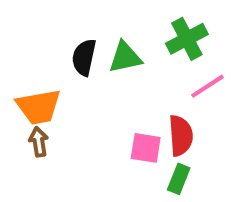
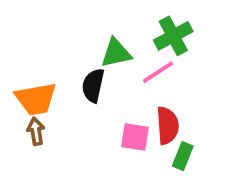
black semicircle: (84, 57) -> (93, 85), moved
pink line: (207, 86) -> (158, 72), moved
green rectangle: (179, 179) -> (183, 156), moved

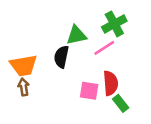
green rectangle: (183, 156) -> (121, 103), turned -60

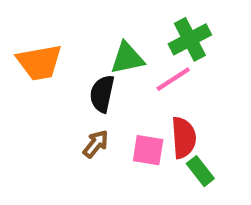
orange trapezoid: (24, 66) -> (39, 62), moved
brown arrow: (24, 87) -> (96, 144), moved, turned 48

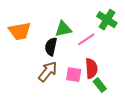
green cross: (190, 39) -> (107, 20), moved, turned -30
brown arrow: (96, 144) -> (48, 72), size x1.5

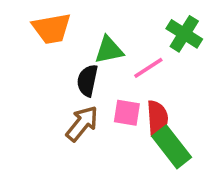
orange trapezoid: (20, 31) -> (52, 28), moved
pink square: (74, 75) -> (127, 113), moved
green rectangle: (100, 85) -> (172, 147), size x1.6

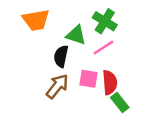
green cross: (184, 34) -> (105, 21), moved
green triangle: (109, 50) -> (76, 35), turned 30
green rectangle: (172, 147) -> (120, 102), size x0.7

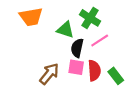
pink line: (103, 48) -> (100, 40), moved
black semicircle: (61, 56) -> (77, 48), moved
green rectangle: (120, 102) -> (116, 76), moved

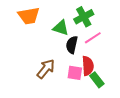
green cross: (90, 18) -> (84, 17), turned 30
pink square: (76, 67) -> (75, 73), moved
green rectangle: (116, 76) -> (97, 80), moved

